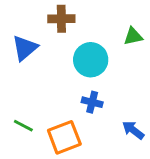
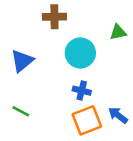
blue triangle: (25, 48) -> (22, 61), moved
orange square: (64, 137) -> (87, 120), moved

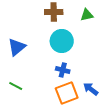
brown cross: (54, 17) -> (54, 12), moved
green triangle: (118, 32) -> (87, 15), moved

